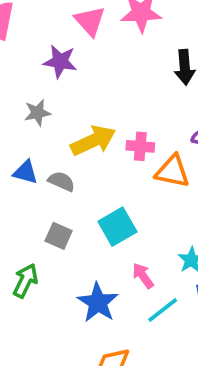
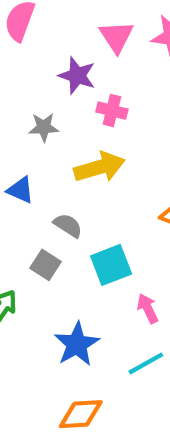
pink cross: (140, 146) -> (112, 111), moved
gray semicircle: (61, 181) -> (68, 225), moved
pink arrow: (143, 276) -> (148, 308), moved

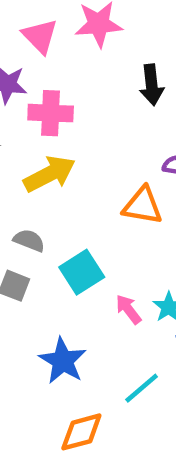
pink cross: (112, 111) -> (51, 113), size x1.4
cyan line: (146, 363) -> (142, 388), moved

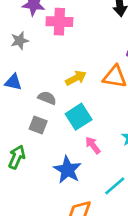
yellow arrow: (49, 174) -> (76, 78), moved, size x0.7
pink arrow: (128, 309) -> (93, 145), moved

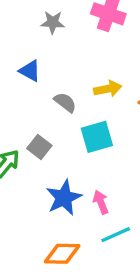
gray square: (38, 125) -> (39, 147), moved
pink arrow: (93, 145) -> (101, 202), moved

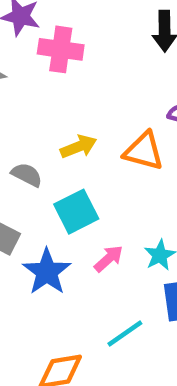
blue star: (64, 198) -> (47, 272), moved
pink arrow: (101, 202) -> (109, 259), moved, turned 80

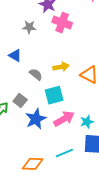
pink arrow: (109, 259) -> (64, 119), size x1.5

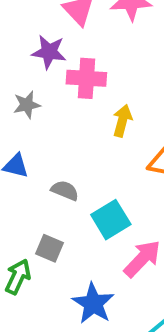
yellow arrow: (61, 67) -> (122, 121), moved, turned -49
blue star: (36, 119) -> (93, 303), moved

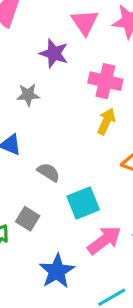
pink cross: (86, 78) -> (105, 81), moved

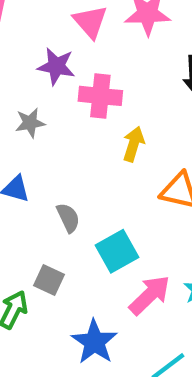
pink cross: (105, 81) -> (100, 96), moved
gray semicircle: (49, 172) -> (68, 218), turned 40

